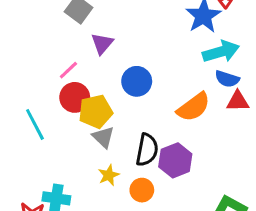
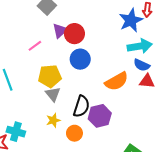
red circle: (75, 97) -> (74, 34), moved

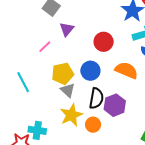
red circle: (74, 34) -> (104, 42), moved
blue circle: (80, 59) -> (90, 71), moved
orange semicircle: (117, 81) -> (126, 70), turned -120
yellow star: (53, 120) -> (71, 115), size x1.6

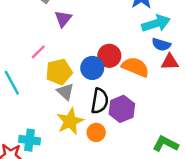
red circle: (104, 42) -> (109, 56), moved
pink line: (45, 47) -> (38, 52), moved

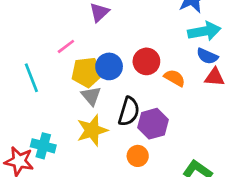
orange semicircle: (135, 67) -> (175, 78), size x0.7
blue circle: (92, 68) -> (109, 66), moved
orange circle: (96, 132) -> (138, 156), moved

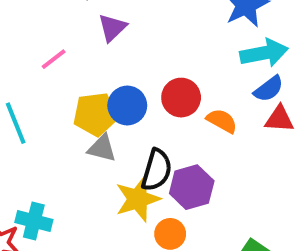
pink line: (66, 46) -> (54, 59), moved
blue semicircle: (207, 56) -> (269, 89), turned -60
gray triangle: (91, 96) -> (102, 148), turned -35
yellow star: (92, 130) -> (138, 199), moved

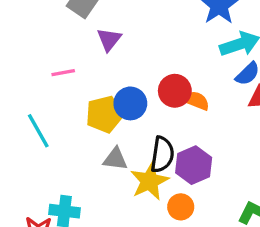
pink line: (54, 59) -> (63, 73), turned 35
orange semicircle: (222, 121) -> (196, 101), moved
gray triangle: (102, 148) -> (115, 159), moved

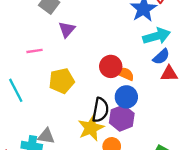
blue circle: (130, 103) -> (126, 97), moved
gray triangle: (115, 159) -> (46, 136), moved

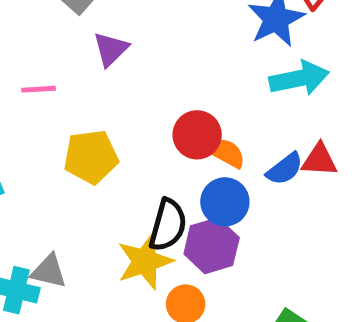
blue semicircle: (161, 57) -> (285, 169), moved

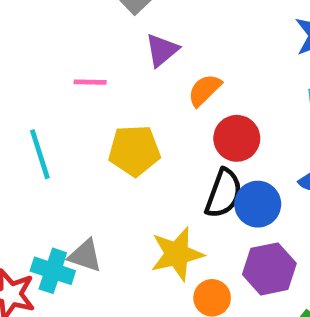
orange semicircle: (226, 153) -> (204, 90), moved, turned -78
black semicircle: (168, 225) -> (224, 193), moved
purple hexagon: (212, 246) -> (269, 269), moved

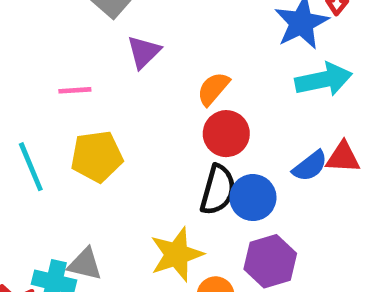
orange semicircle: (204, 90) -> (213, 89), moved
yellow pentagon: (134, 151) -> (97, 156), moved

